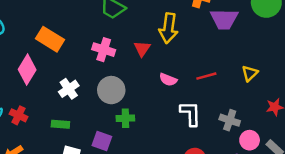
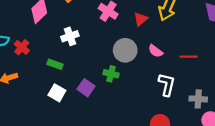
gray circle: (111, 90) -> (125, 50), moved
gray cross: (230, 120) -> (198, 99), turned -30

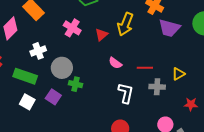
gray circle: (125, 50) -> (62, 68), moved
green rectangle: (55, 64) -> (25, 76), size x1.6
gray cross: (198, 99) -> (157, 87), moved

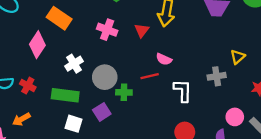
red line: (145, 68) -> (150, 76), moved
purple square: (53, 97) -> (102, 112), turned 35

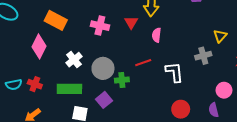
pink semicircle: (164, 59) -> (157, 35), moved, turned 80

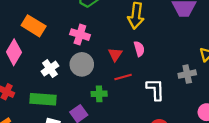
red triangle: (131, 22) -> (115, 54), moved
pink semicircle: (157, 35) -> (139, 49), turned 152
gray circle: (103, 68) -> (82, 64), moved

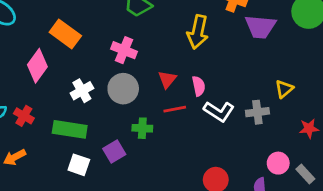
pink semicircle: (139, 49) -> (199, 86), moved
white L-shape: (155, 89) -> (219, 111), moved, turned 120

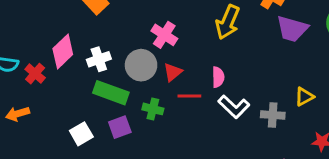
pink cross: (124, 50) -> (164, 35), moved
pink diamond: (37, 66) -> (63, 51), moved
red triangle: (167, 79) -> (173, 72), moved
green rectangle: (70, 129) -> (111, 93), moved
white square: (79, 165) -> (81, 134), turned 30

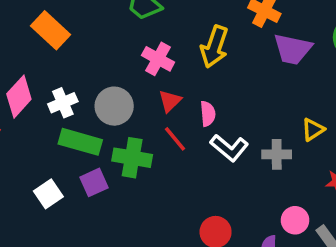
pink cross: (164, 35) -> (158, 59), moved
red triangle: (173, 72) -> (170, 101), moved
red line: (189, 96) -> (175, 139), turned 55
green cross: (153, 109) -> (132, 158), size x1.5

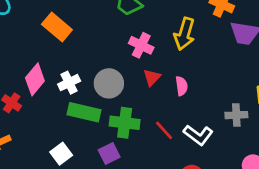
red line: (175, 139) -> (164, 130), moved
white L-shape: (229, 148) -> (198, 135), moved
purple square: (94, 182) -> (109, 154), moved

